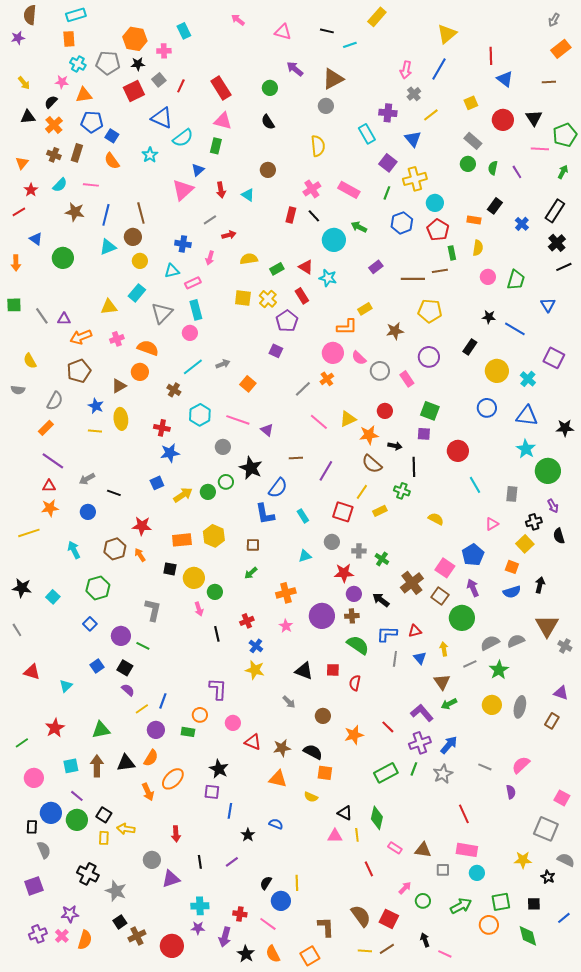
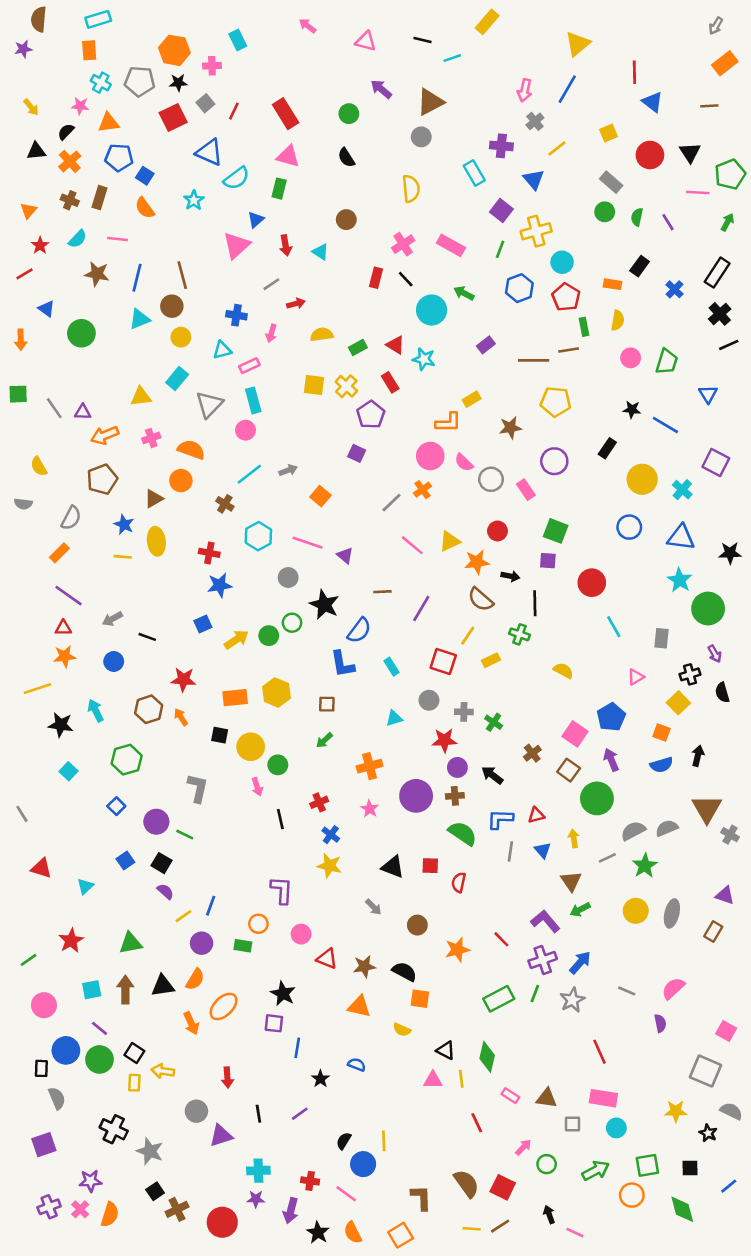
brown cross: (412, 583) -> (532, 753), size x0.6
black star: (22, 588) -> (61, 725), moved

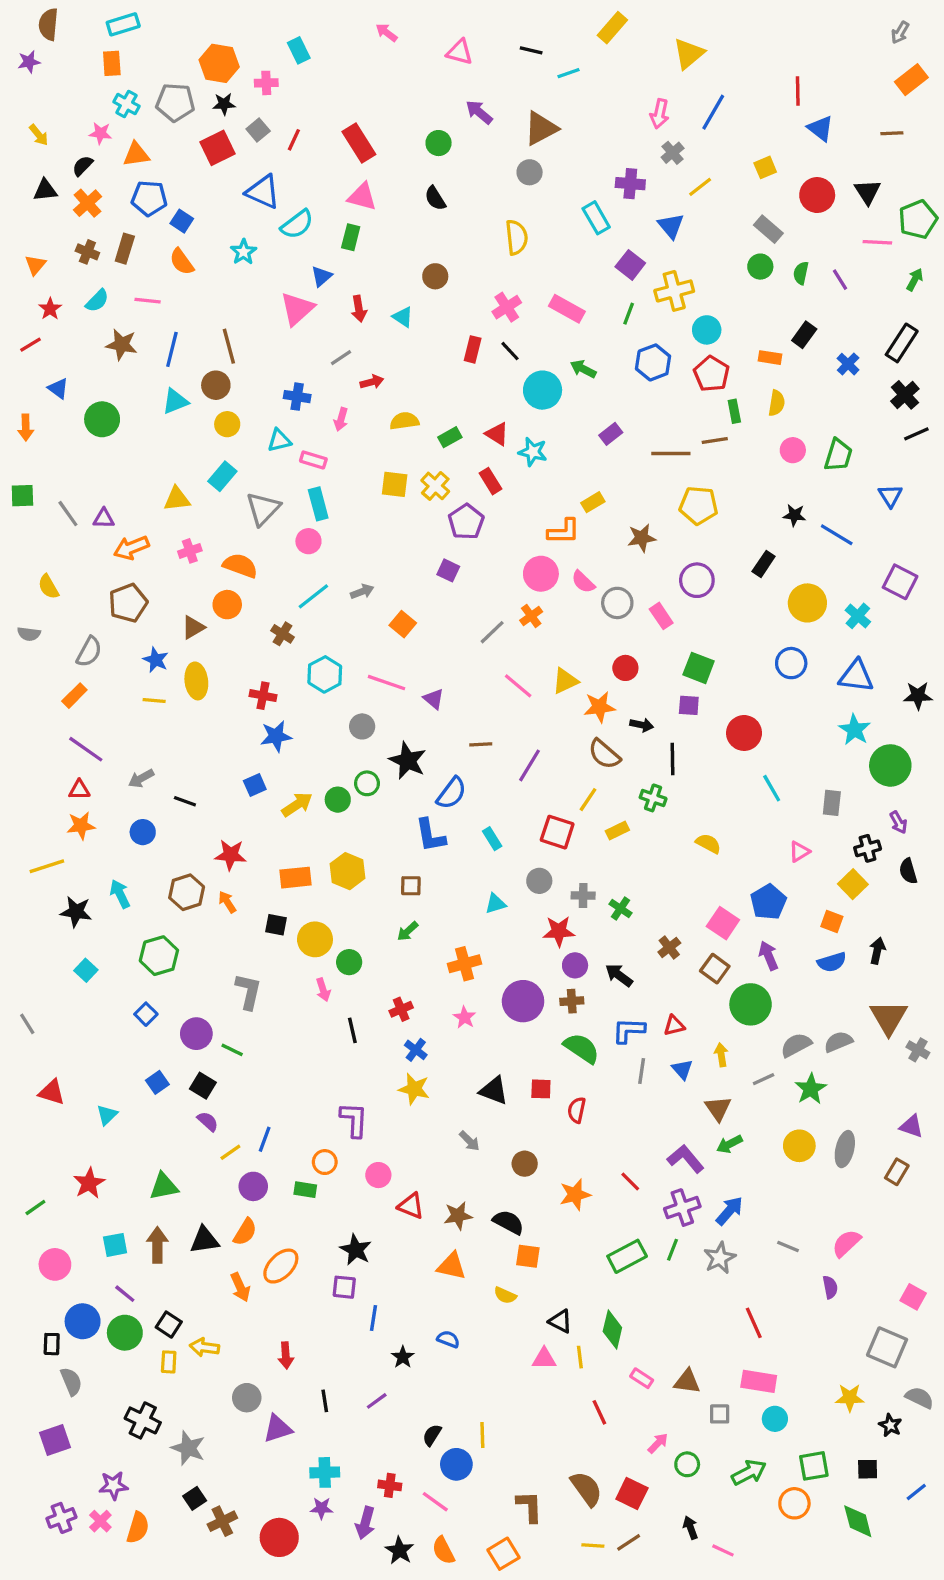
yellow triangle: (578, 44) -> (689, 54), moved
pink rectangle: (249, 366) -> (313, 460), turned 42

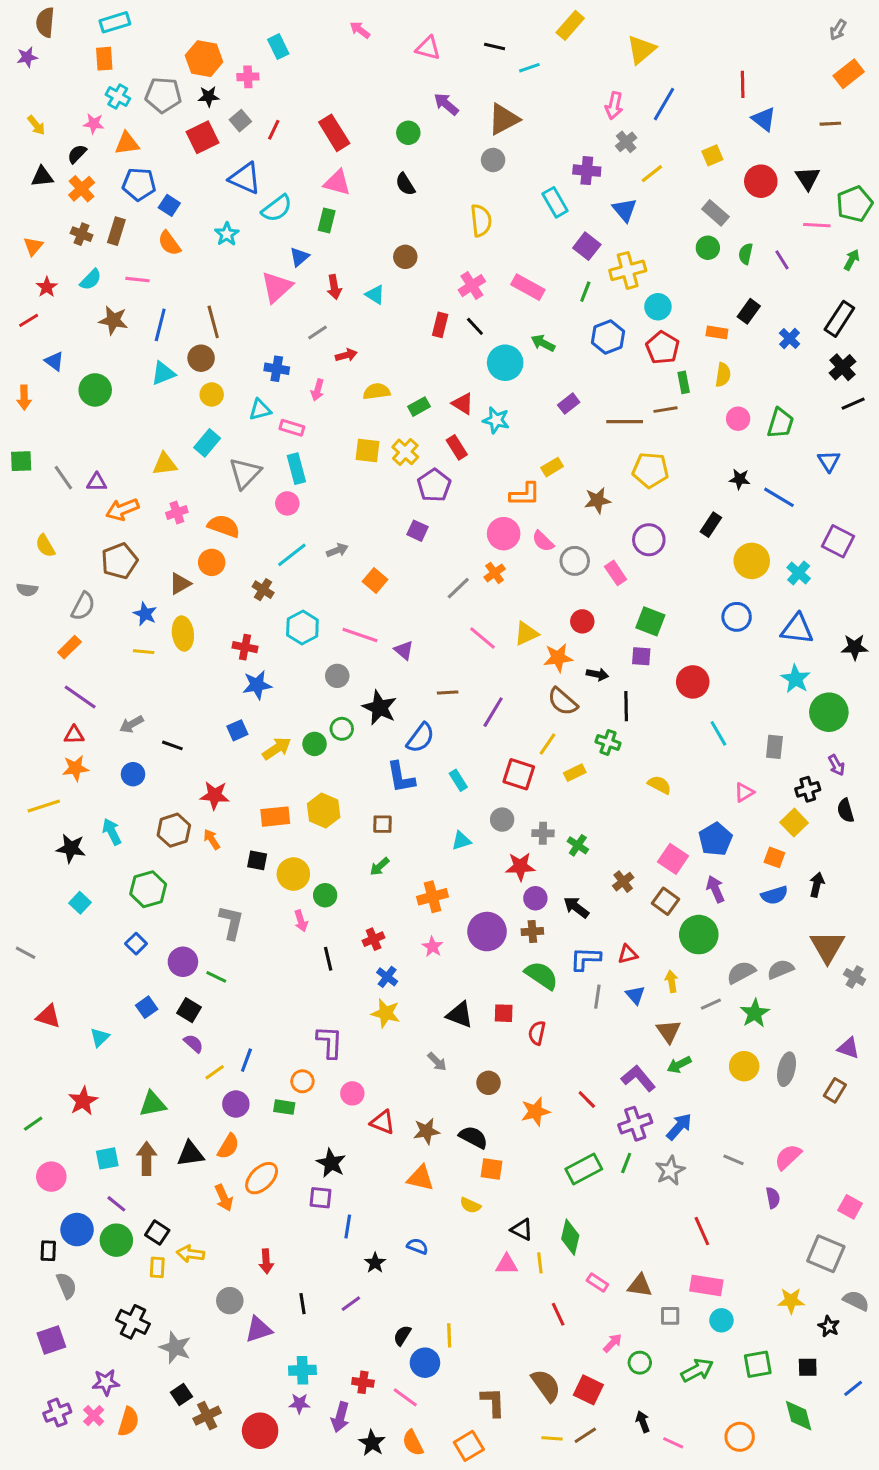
gray line: (27, 1024) -> (26, 953), turned -30
orange circle: (794, 1503) -> (740, 1437), moved

